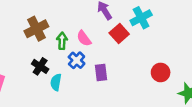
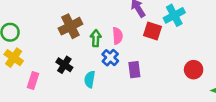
red square: (119, 34) -> (153, 31), turned -30
pink semicircle: (84, 38) -> (118, 36), turned -147
black cross: (40, 66) -> (64, 65), moved

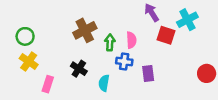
blue cross: (110, 58) -> (124, 61), turned -35

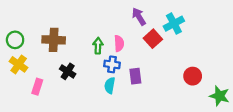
brown cross: (85, 30) -> (54, 40), moved, turned 30
red square: (166, 35) -> (153, 39), turned 30
cyan semicircle: (104, 83) -> (110, 85), moved

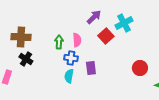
purple arrow: (139, 17) -> (94, 17), turned 77
black cross: (68, 71) -> (26, 59), moved

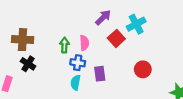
red circle: (140, 68) -> (143, 69), moved

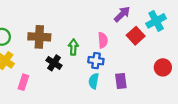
green arrow: (64, 45) -> (73, 47), moved
black cross: (28, 64) -> (54, 63), moved
purple rectangle: (100, 74) -> (121, 81), moved

